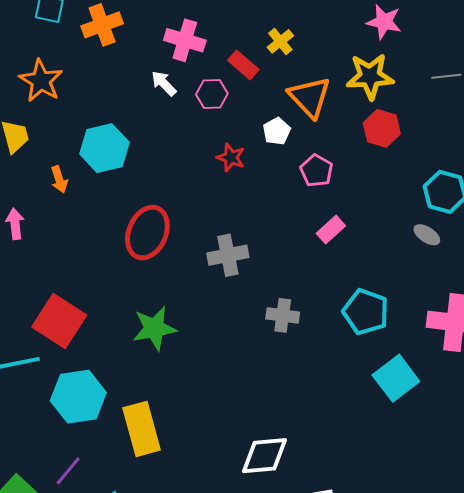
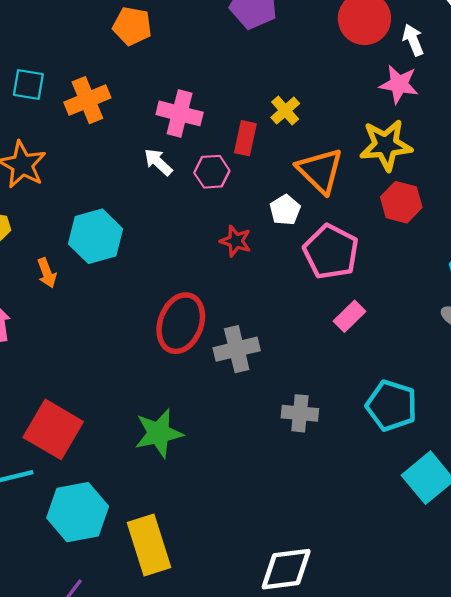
red rectangle: (243, 65) -> (245, 138), turned 64
pink pentagon: (316, 171) -> (331, 252), size x1.5
red ellipse: (147, 233) -> (181, 323), moved

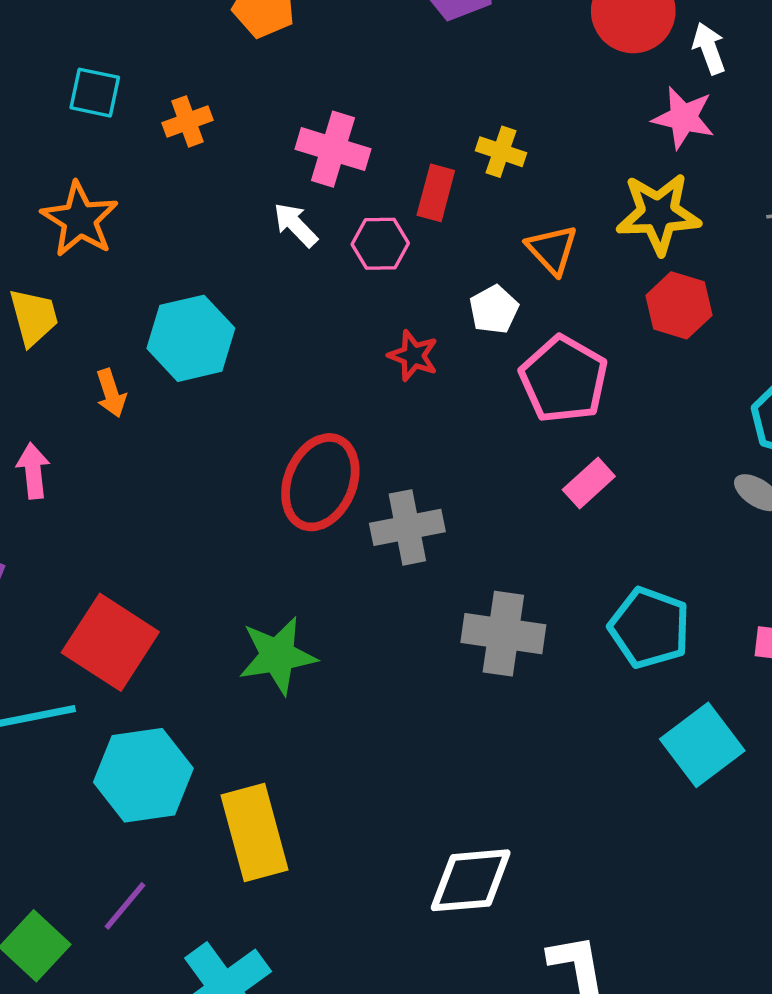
orange cross: (87, 100) -> (187, 121), size x0.7
yellow cross: (285, 111) -> (501, 152), turned -32
orange triangle: (320, 171) -> (552, 250), size x0.7
gray cross: (300, 413) -> (503, 634), size x1.4

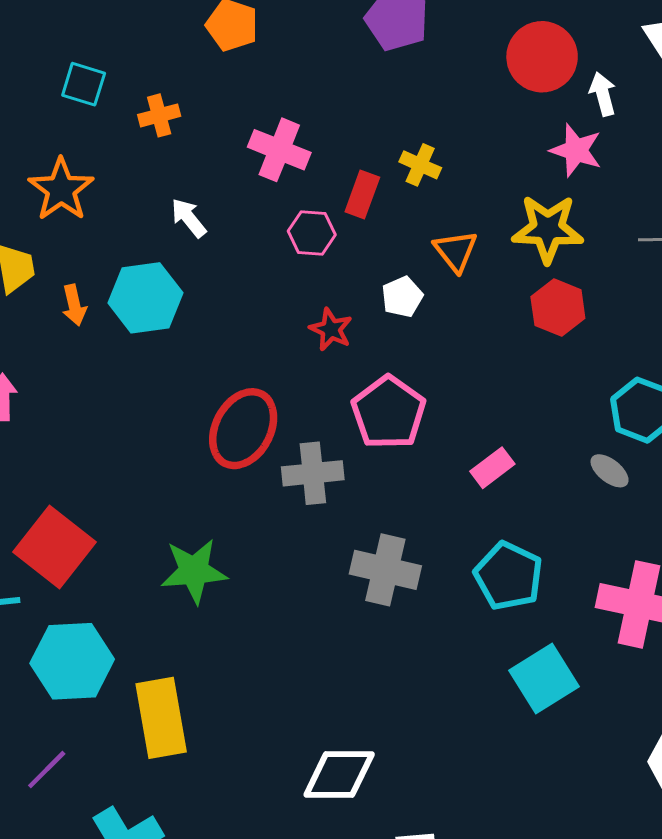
white arrow: (296, 225) -> (189, 218), moved
pink pentagon: (564, 379) -> (389, 413), moved
orange arrow: (111, 393) -> (74, 305), moved
pink rectangle: (589, 483) -> (492, 468), moved

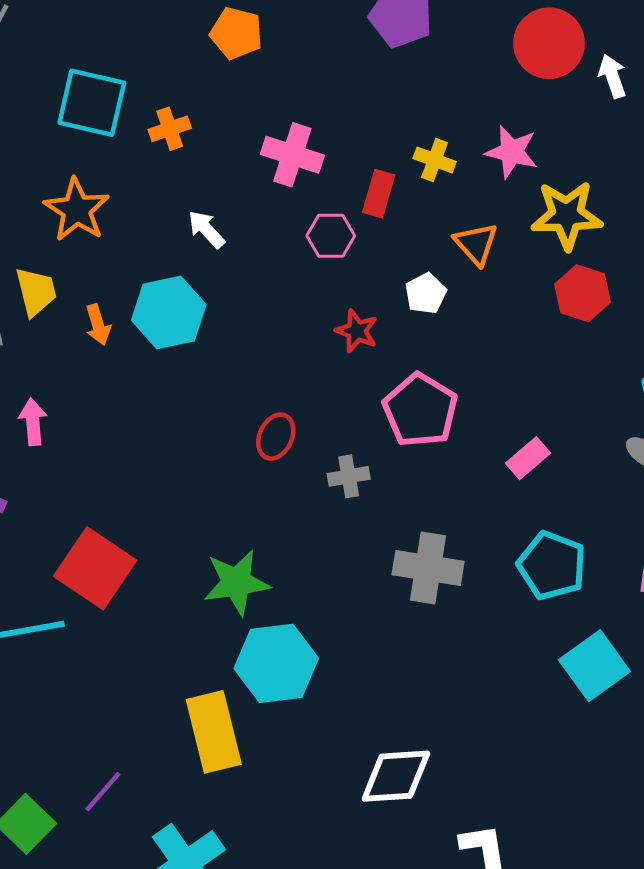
cyan square: (84, 84) -> (92, 103), size x1.6
pink star: (576, 150) -> (512, 152), moved
red ellipse: (243, 429) -> (276, 437), size x0.6
gray cross: (313, 473) -> (349, 476), size x0.7
cyan hexagon: (72, 661) -> (276, 663), moved

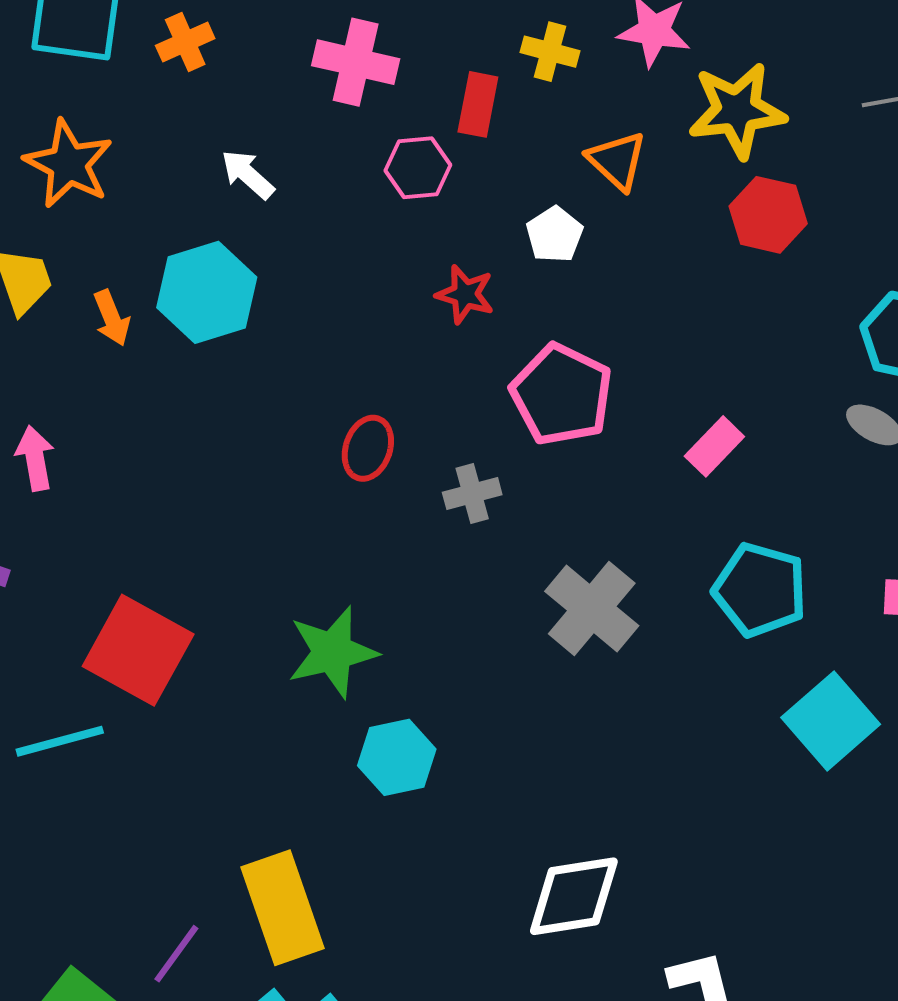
gray cross: (428, 568) -> (592, 608), turned 36
cyan hexagon: (276, 663) -> (397, 757), size x0.7
yellow rectangle: (214, 732) -> (283, 908), moved

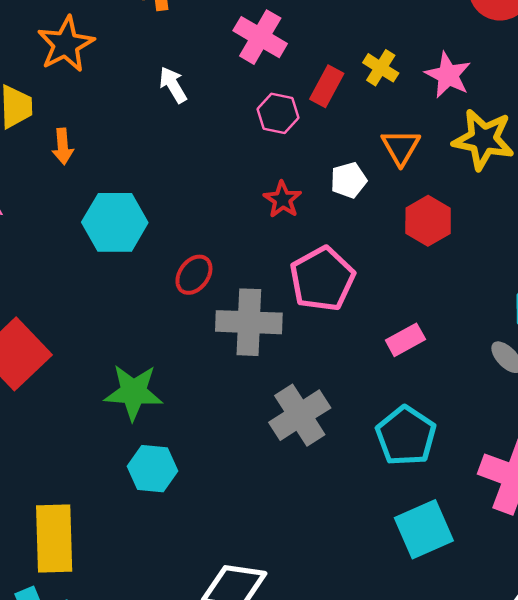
red hexagon: (768, 215) -> (428, 221), moved
cyan hexagon: (207, 292) -> (115, 222), moved
gray cross: (472, 493) -> (249, 322), size x1.8

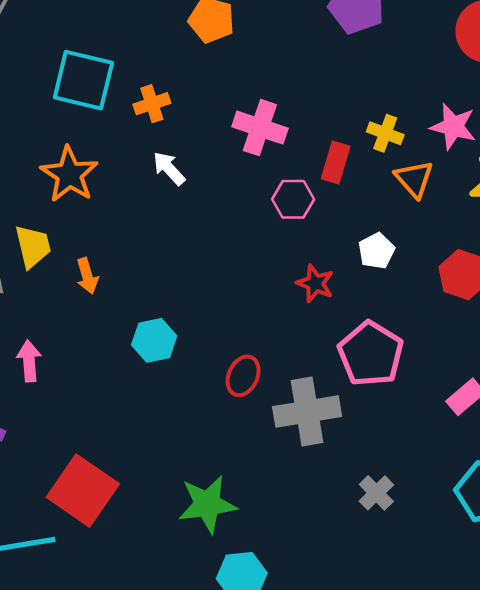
white arrow: (173, 85) -> (169, 168), moved
orange triangle: (401, 147) -> (414, 179), moved
cyan hexagon: (115, 222) -> (154, 340), size x0.7
gray cross: (300, 415) -> (376, 493), size x0.6

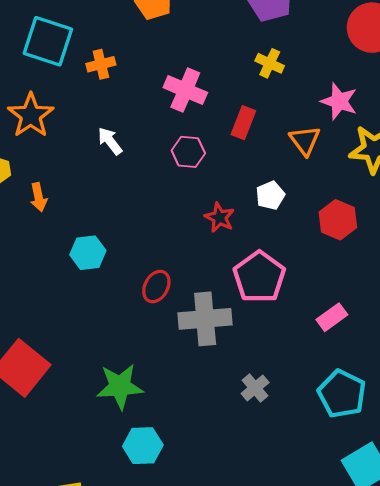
yellow cross: (385, 133) -> (270, 63), moved
white arrow: (169, 168) -> (110, 141), moved
pink hexagon: (293, 199) -> (188, 152), moved

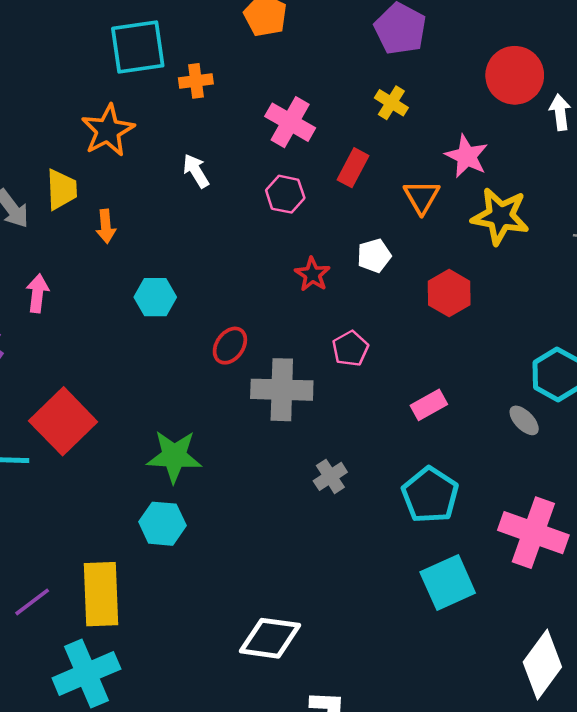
cyan square: (48, 41) -> (138, 47), turned -33
pink pentagon: (259, 277) -> (350, 349), size x0.6
cyan hexagon: (143, 446) -> (162, 524), moved

